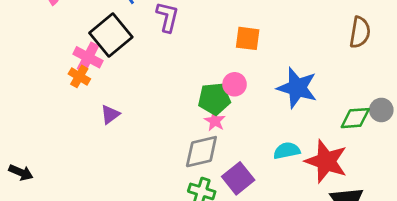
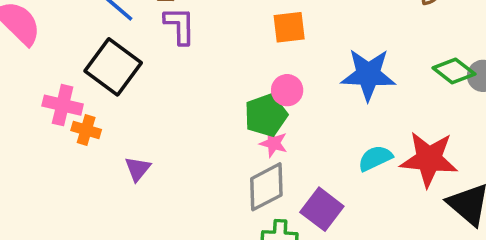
pink cross: (88, 57) -> (63, 105), moved
green diamond: (355, 118) -> (454, 71), moved, turned 56

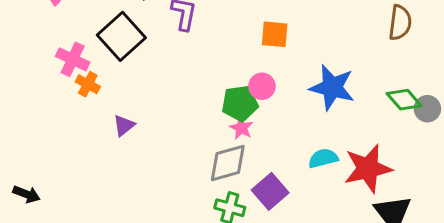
red star: (429, 159) -> (368, 168), turned -30

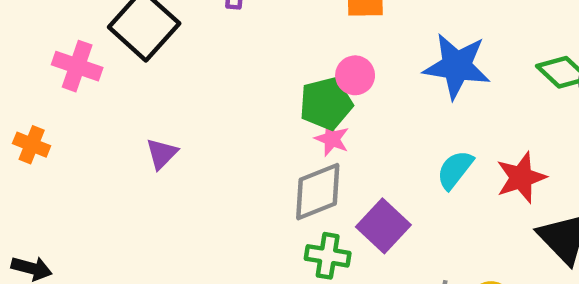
orange cross: (88, 84) -> (32, 145), moved
cyan semicircle: (323, 158) -> (455, 170), turned -32
red star: (368, 168) -> (521, 178), size x0.7

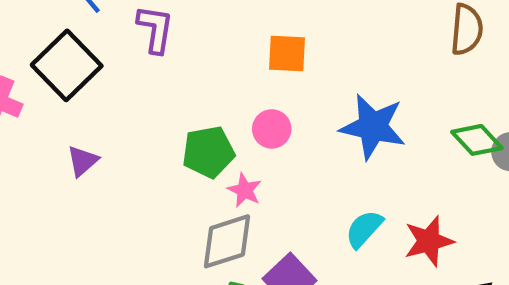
green pentagon: (326, 103) -> (208, 152), moved
purple triangle: (162, 154) -> (83, 161), moved

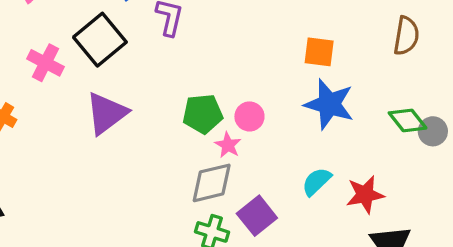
orange square: (287, 54) -> (319, 52), moved
pink circle: (272, 129) -> (249, 116), moved
purple triangle: (83, 161) -> (106, 113), size x1.8

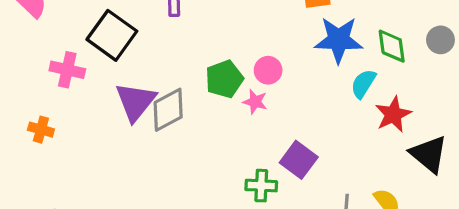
green diamond: (408, 120) -> (392, 46), moved, turned 45
cyan semicircle: (317, 182) -> (363, 84), moved
gray diamond: (212, 183) -> (168, 110), moved

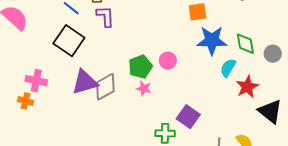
gray circle: (440, 40) -> (273, 54), moved
pink cross: (67, 70) -> (36, 81), moved
purple triangle: (136, 102) -> (85, 82), turned 36
pink star: (255, 102) -> (144, 88), moved

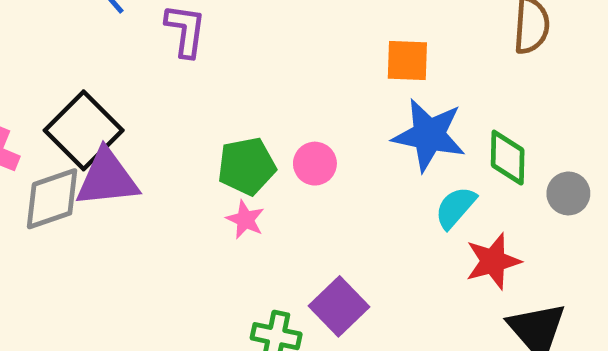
black square: (69, 41) -> (84, 130), moved
gray diamond: (105, 87) -> (52, 199), moved

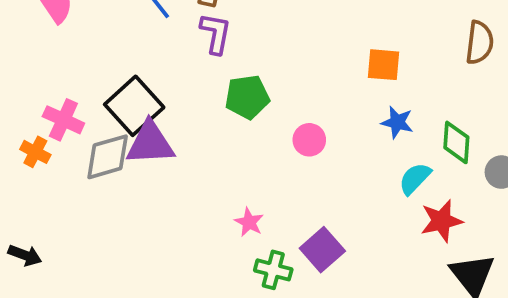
blue star: (429, 135) -> (397, 122), size x0.6
green pentagon: (247, 166) -> (247, 97), moved
pink star: (245, 220) -> (249, 222), moved

